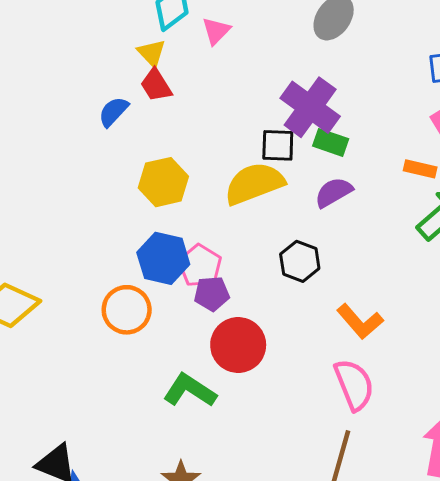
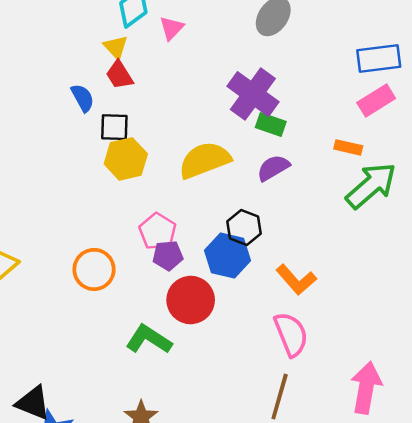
blue semicircle: (113, 112) -> (83, 98), turned 108
black square: (278, 145) -> (114, 127), moved
blue hexagon: (163, 258) -> (227, 255), moved

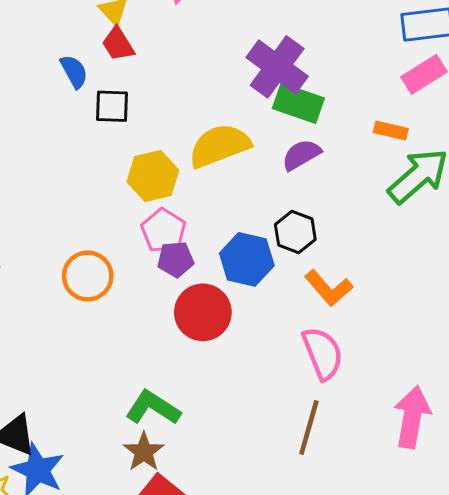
green rectangle: (271, 125) -> (298, 103), size x1.4
yellow hexagon: (126, 159) -> (153, 176), moved
black hexagon: (244, 228) -> (295, 232), moved
green L-shape: (149, 339) -> (153, 408), moved

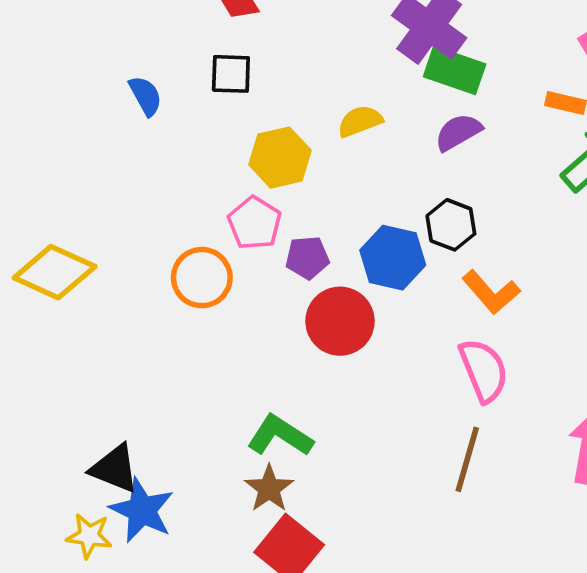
blue semicircle: (74, 71) -> (145, 96), moved
yellow semicircle: (220, 146) -> (360, 121), size x0.6
pink pentagon: (163, 231) -> (255, 223), moved

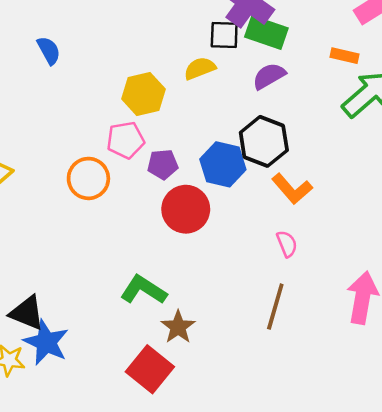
black square: (231, 74) -> (224, 35), moved
pink pentagon: (255, 223) -> (126, 140), turned 30
black hexagon: (451, 225) -> (264, 141), size x1.4
pink semicircle: (484, 370) -> (287, 244), size x0.6
brown star: (269, 488) -> (178, 327), moved

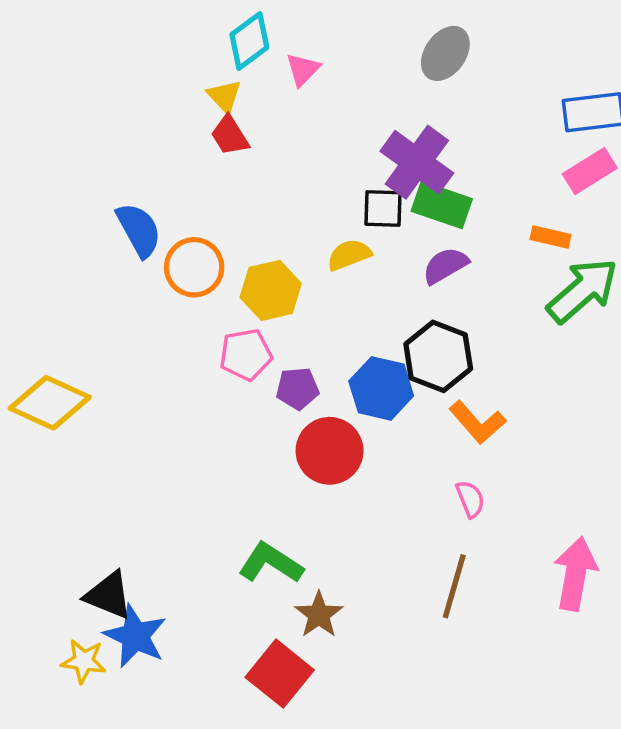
blue semicircle: (49, 50) -> (139, 230), size x1.4
orange circle: (88, 178) -> (194, 267), moved

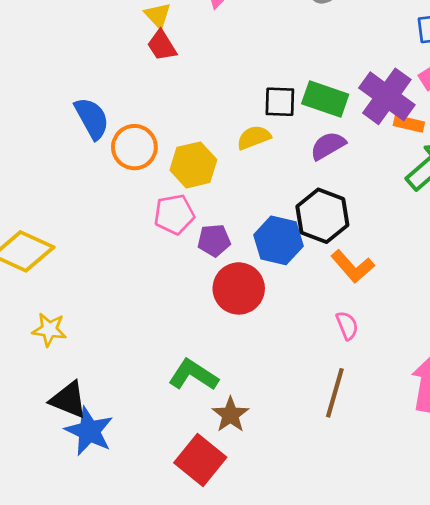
purple cross: (417, 162) -> (387, 96), moved
yellow star: (84, 661) -> (49, 330), moved

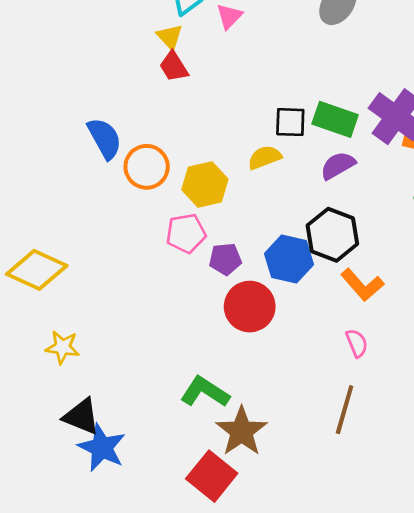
brown star: (230, 415) -> (242, 431), size x1.4

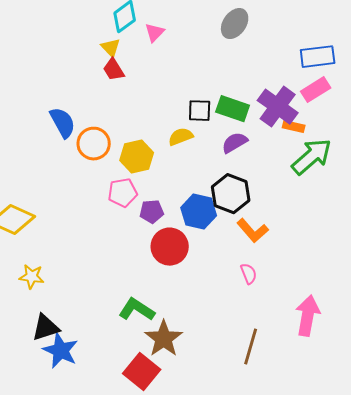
brown line: (345, 410) -> (251, 347), moved
black triangle: (81, 416) -> (46, 328), turned -40

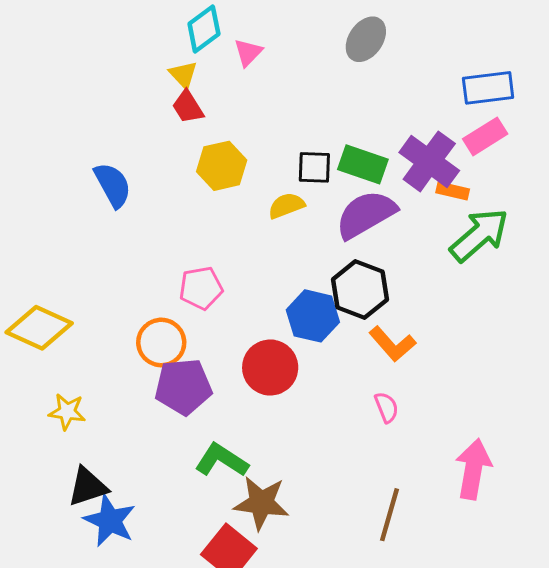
purple semicircle: (235, 143) -> (366, 214), size x1.6
orange circle: (94, 144) -> (161, 342), moved
yellow hexagon: (137, 157) -> (222, 166), moved
purple pentagon: (152, 212) -> (183, 387), moved, size x1.6
brown star: (164, 339) -> (261, 503), turned -30

